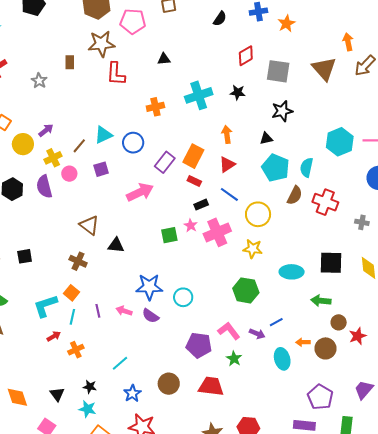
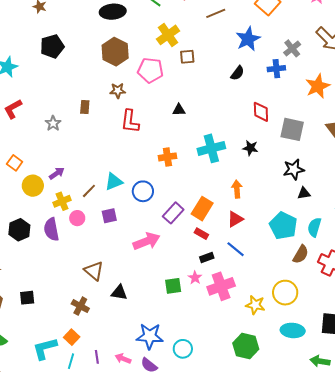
orange star: (286, 24) -> (318, 86), moved, size x1.4
brown star: (101, 44) -> (118, 91), size x0.6
red diamond: (246, 56) -> (261, 112), turned -65
black triangle: (266, 138) -> (304, 193), moved
yellow circle: (258, 214) -> (285, 293), moved

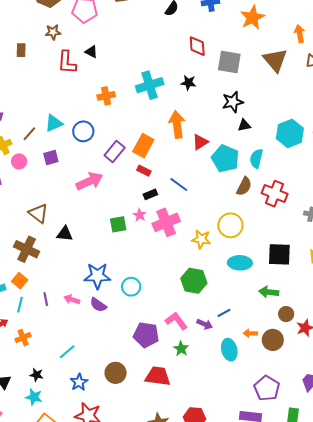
black triangle: (179, 110) -> (91, 52), moved, turned 32
orange arrow: (237, 189) -> (177, 124), size x1.5
red triangle: (235, 219) -> (200, 142), moved
brown cross: (80, 306) -> (27, 249), size x1.4

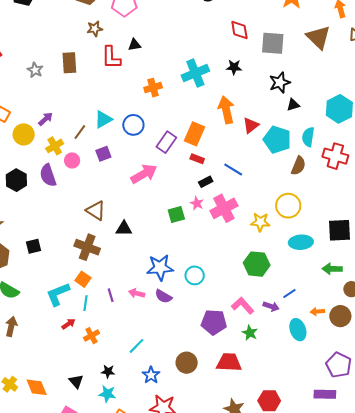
brown rectangle: (21, 50) -> (69, 63), moved, size x1.5
black triangle: (91, 52) -> (134, 45), turned -32
red cross: (275, 194) -> (335, 156), moved

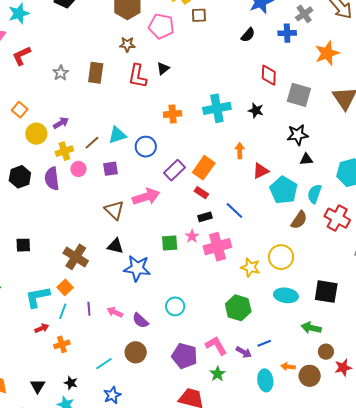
black triangle: (134, 45) -> (163, 68), turned -40
orange arrow: (226, 110) -> (240, 151), size x0.6
brown triangle: (96, 211) -> (114, 210), moved
blue star: (160, 268) -> (137, 268), moved
brown circle: (187, 363) -> (136, 352), moved

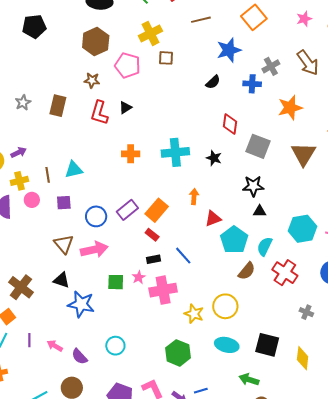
brown line: (92, 143) -> (48, 175), turned -63
blue circle: (146, 147) -> (96, 216), moved
pink arrow: (146, 197) -> (94, 250), moved

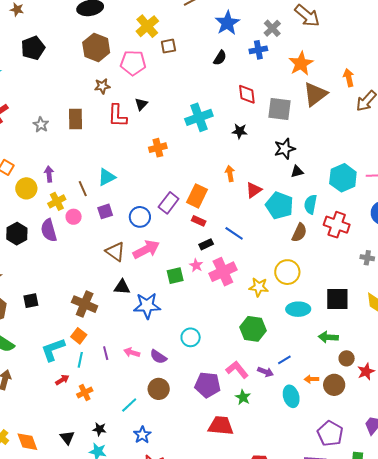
purple arrow: (19, 152) -> (49, 174), turned -56
cyan cross: (175, 152) -> (199, 117), moved
brown triangle: (303, 154) -> (315, 94), moved, turned 36

